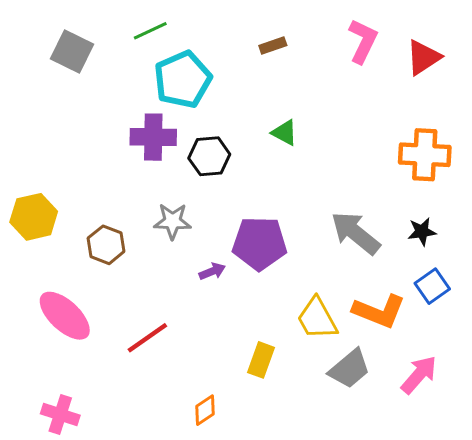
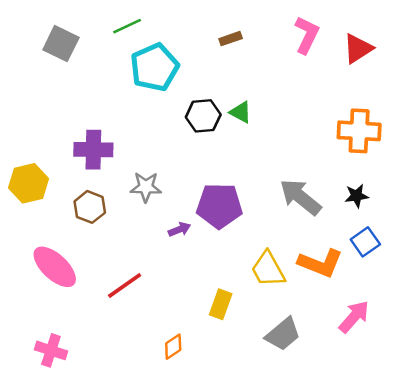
purple cross: (153, 137) -> (93, 150), moved
black hexagon: (209, 156) -> (203, 116), moved
gray trapezoid: (350, 369) -> (283, 334), moved

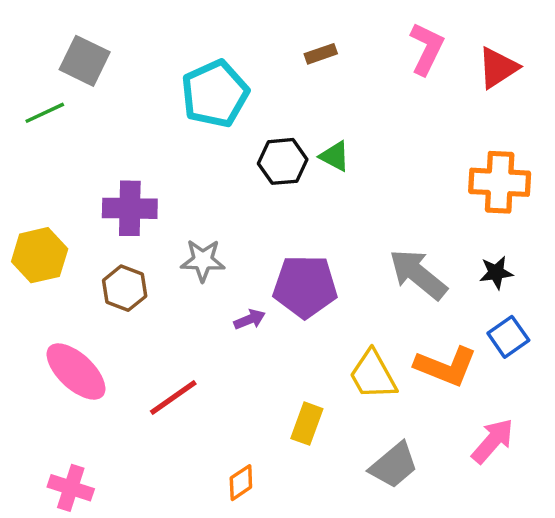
green line: (127, 26) -> (45, 113), moved

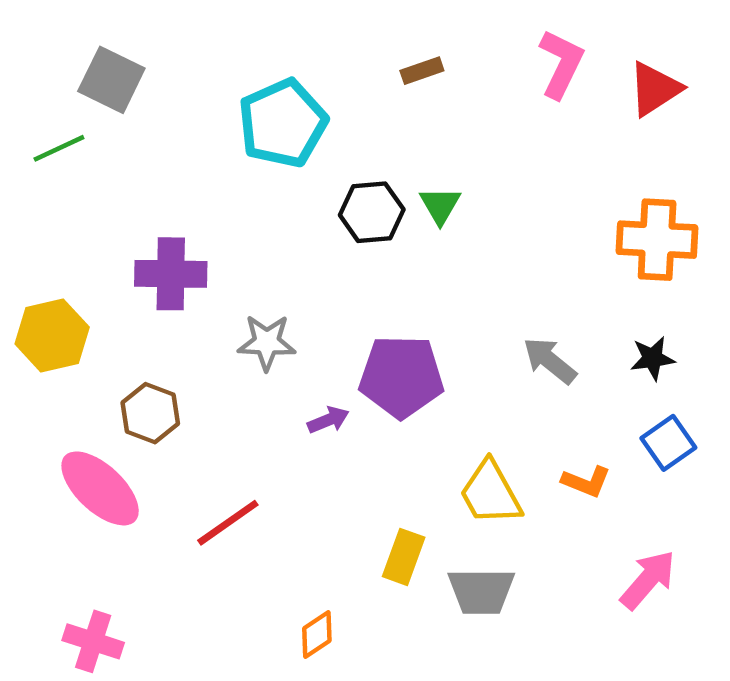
green triangle: (335, 156) -> (440, 205), turned 32
gray arrow: (418, 274) -> (550, 361), size x0.7
brown hexagon: (125, 288) -> (150, 413), moved
orange L-shape: (446, 366) -> (586, 482), size x0.6
gray trapezoid: (394, 465) -> (481, 591), moved, turned 40

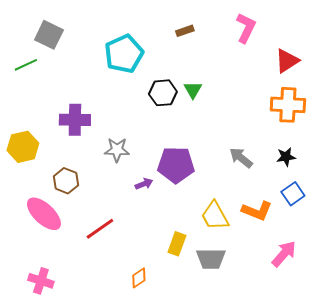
red triangle: (655, 89) -> (287, 61), moved
orange L-shape: (586, 482) -> (257, 211), size x1.4

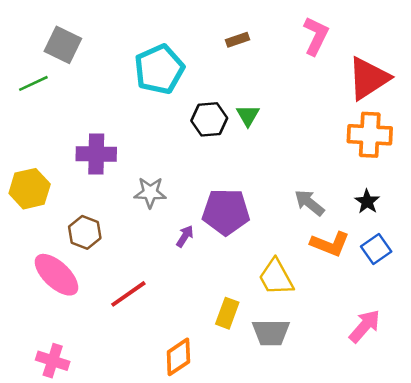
red triangle: (287, 61) -> (368, 78), size x1.4
black star: (286, 157) -> (367, 202), turned -30
purple arrow: (144, 184) -> (185, 236), turned -36
orange L-shape: (257, 211) -> (330, 244), moved
orange diamond: (139, 278) -> (178, 357), size x1.4

